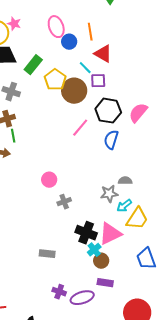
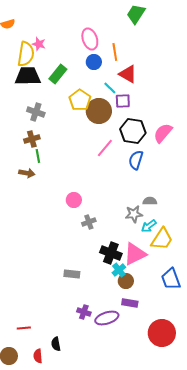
pink ellipse: (56, 27) -> (90, 39), moved
green rectangle: (33, 65) -> (58, 74), moved

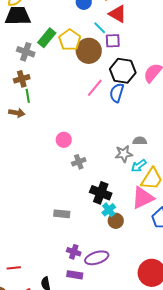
green rectangle: (58, 74) -> (47, 38), moved
blue semicircle: (136, 160) -> (117, 93), moved
pink triangle: (135, 254) -> (143, 198), moved
purple rectangle: (130, 303) -> (75, 275), moved

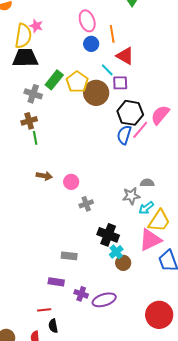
pink line: (95, 88) -> (140, 130), moved
brown arrow: (17, 113) -> (44, 176), moved
red line: (14, 268) -> (44, 310), moved
purple rectangle: (75, 275) -> (56, 282), moved

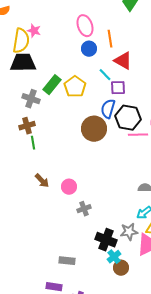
brown circle: (96, 93) -> (94, 129), moved
pink line: (140, 130) -> (138, 135), turned 48
blue semicircle: (124, 135) -> (108, 109), moved
brown arrow: (44, 176) -> (42, 181), turned 35
gray star: (131, 196) -> (129, 232), moved

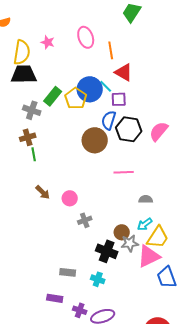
pink star: (34, 31) -> (48, 42), moved
blue circle: (89, 49) -> (90, 89), moved, size x1.6
pink line: (138, 135) -> (124, 172), moved
cyan cross: (114, 257) -> (98, 279), moved, turned -32
brown circle: (121, 268) -> (122, 232), moved

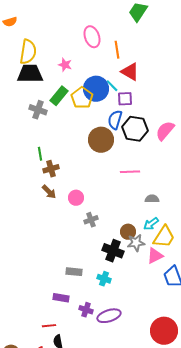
pink star: (48, 42) -> (65, 65), moved
brown cross: (28, 137) -> (51, 169), moved
pink triangle: (149, 256) -> (155, 256), size x0.7

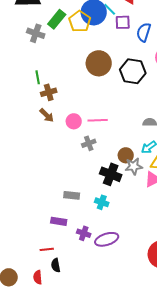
blue semicircle: (115, 120) -> (144, 32), moved
black hexagon: (135, 129) -> (133, 71), moved
pink line: (130, 172) -> (98, 120), moved

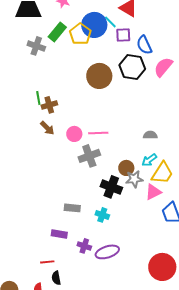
blue semicircle: (144, 32) -> (144, 45), turned -42
black hexagon: (133, 71) -> (132, 67), moved
green line: (38, 77) -> (38, 98), moved
gray cross: (89, 143) -> (89, 156), size x1.5

